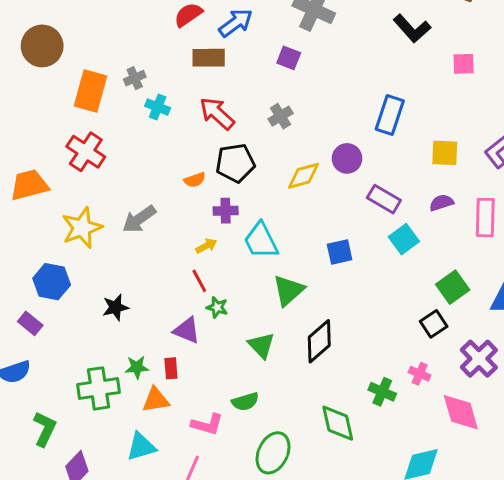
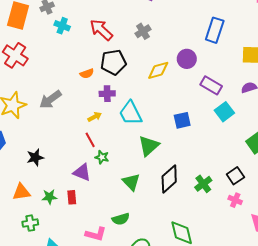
black square: (434, 324) -> (235, 176), moved
green cross: (99, 388) -> (30, 223), moved, size x0.6
green cross: (382, 392) -> (203, 184), moved, turned 30
orange triangle: (156, 400) -> (21, 192), moved

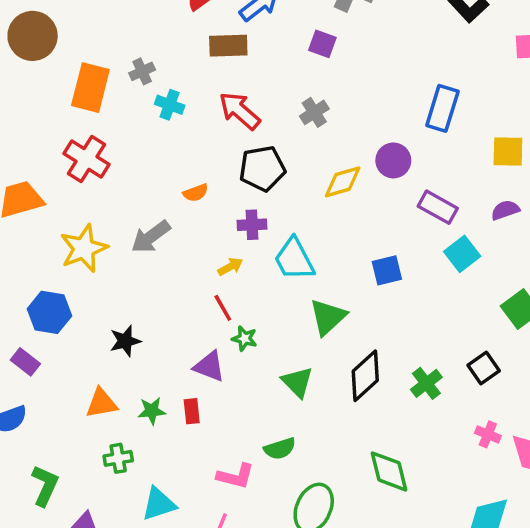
orange semicircle: (87, 73) -> (196, 193), moved
pink cross: (235, 200) -> (488, 434), moved

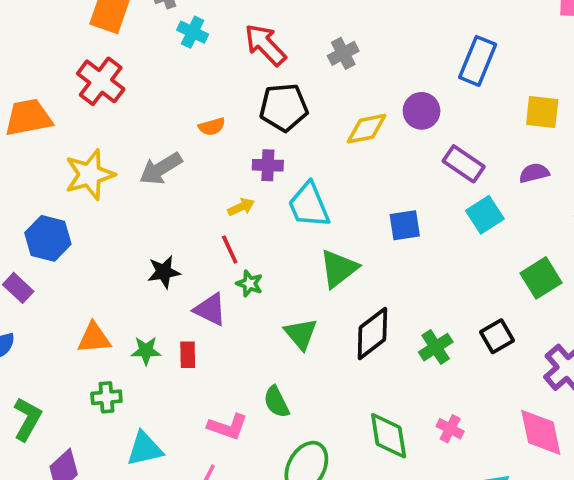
black star: (125, 341) -> (164, 272), moved
pink cross: (488, 434) -> (450, 429), moved
green semicircle: (280, 449) -> (276, 402), turned 76

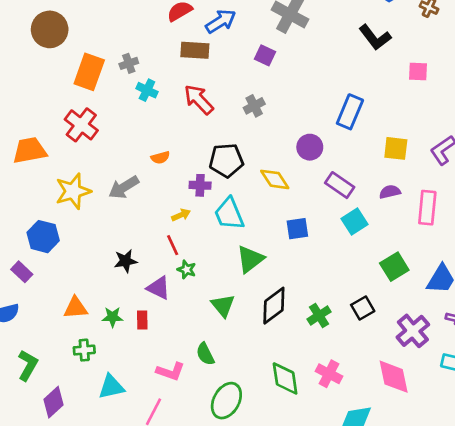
black pentagon: (284, 107) -> (226, 160), moved
yellow diamond: (366, 129) -> (275, 179), moved, turned 68
pink cross: (450, 429) -> (329, 374), size x1.4

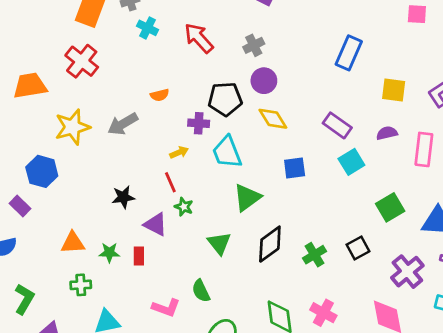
purple circle: (310, 147) -> (264, 81), moved

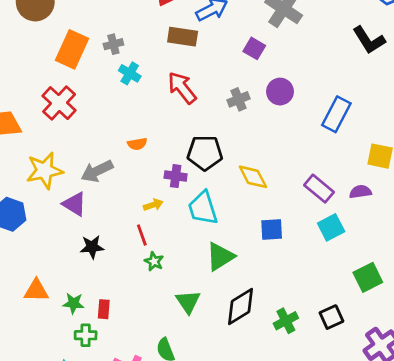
purple circle: (264, 81) -> (280, 92), moved
purple semicircle: (387, 133) -> (360, 192), moved
purple triangle: (156, 224) -> (75, 204), moved
green cross: (81, 285) -> (86, 335), moved

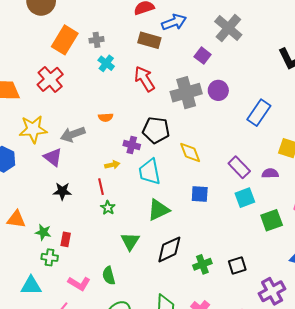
gray cross: (239, 99) -> (186, 93), size x1.8
green square: (368, 277) -> (272, 220), moved

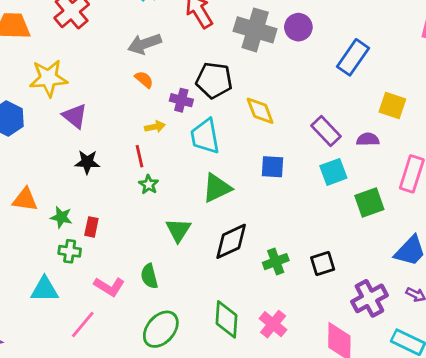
gray cross: (186, 93) -> (255, 30), turned 32
orange semicircle: (106, 117) -> (144, 79), moved, turned -136
gray arrow: (73, 134) -> (145, 44), moved

